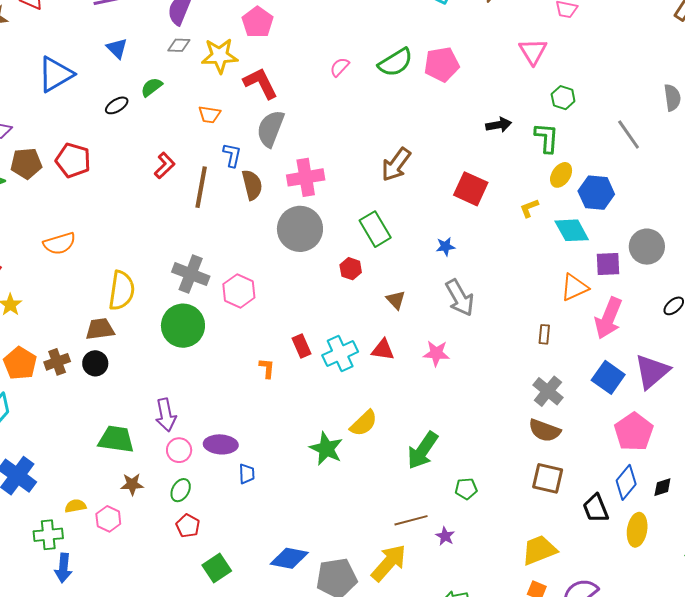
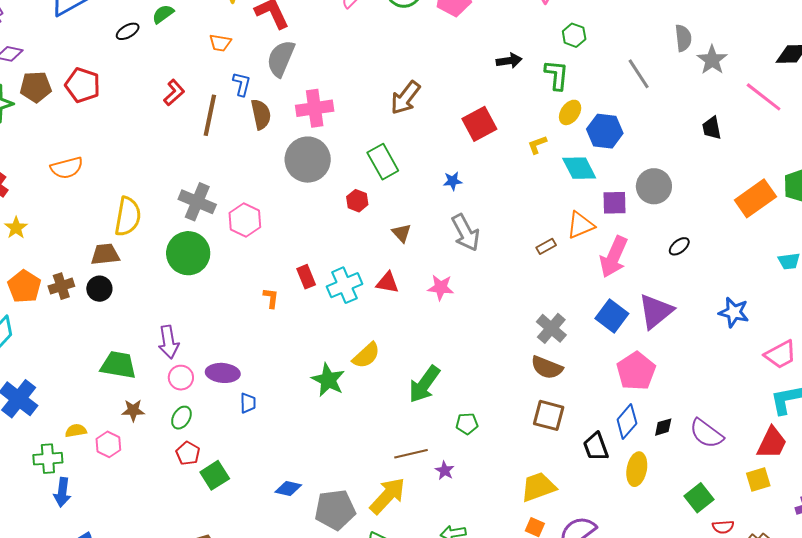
red square: (471, 189) -> (479, 124), turned 36
brown rectangle: (544, 334) -> (546, 246), moved, turned 54
blue diamond: (289, 558) -> (288, 489), size x0.7
green square: (217, 568) -> (215, 475), moved

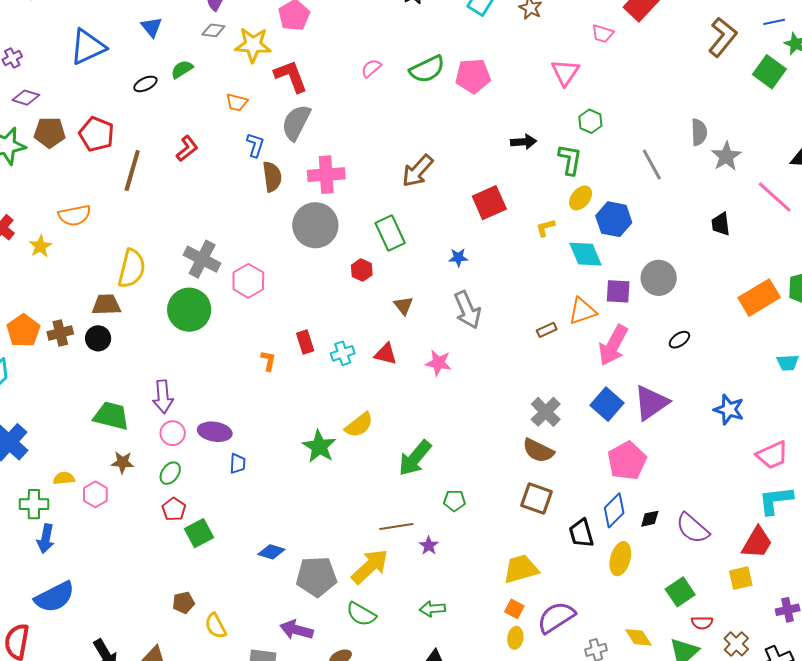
brown line: (210, 115) -> (132, 171), moved
yellow star: (16, 228) -> (40, 246), moved
cyan cross: (345, 285) -> (343, 353), size x0.7

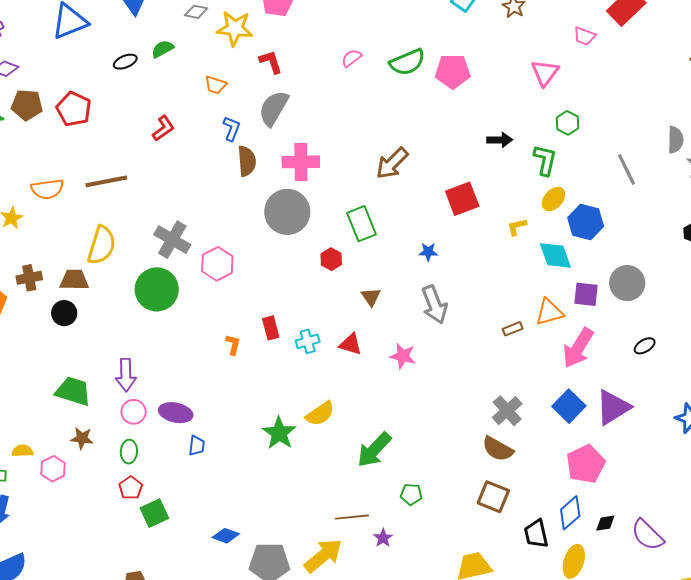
red L-shape: (291, 76) -> (271, 62), size x0.7
brown line: (132, 171) -> (106, 181), moved, turned 60
brown cross: (60, 333) -> (29, 278), moved
green ellipse: (170, 473) -> (129, 452), turned -35

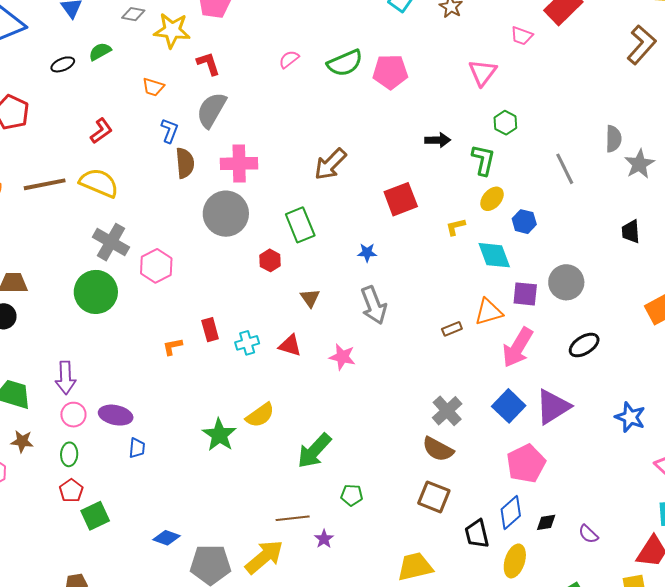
blue hexagon: (586, 222) -> (524, 222), size x0.7
yellow semicircle: (101, 245) -> (99, 183), moved, turned -84
orange L-shape: (233, 345) -> (173, 347), turned -115
black ellipse: (645, 346) -> (584, 345), size x1.4
purple semicircle: (647, 535) -> (588, 534), size x0.6

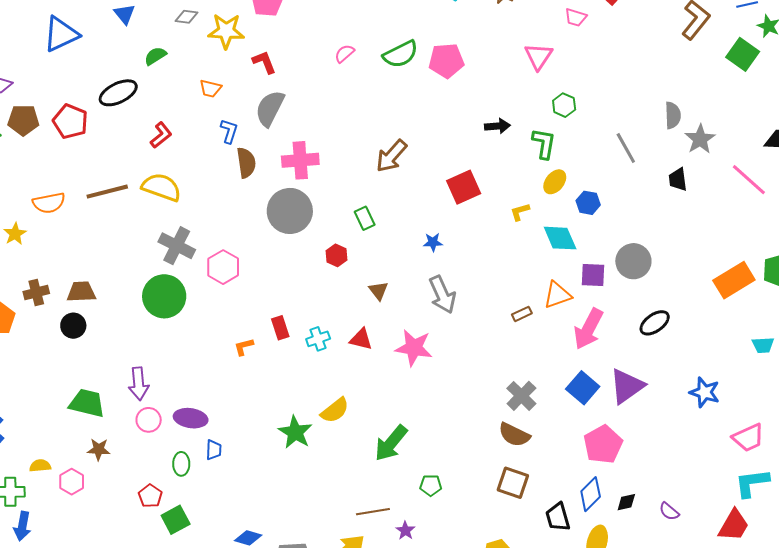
black ellipse: (63, 64) -> (118, 93), moved, size x1.6
green rectangle: (300, 225) -> (365, 218), size x0.7
black trapezoid: (631, 232) -> (678, 179), moved
pink star: (342, 357) -> (414, 348), size x1.4
green ellipse: (69, 454) -> (181, 464), moved

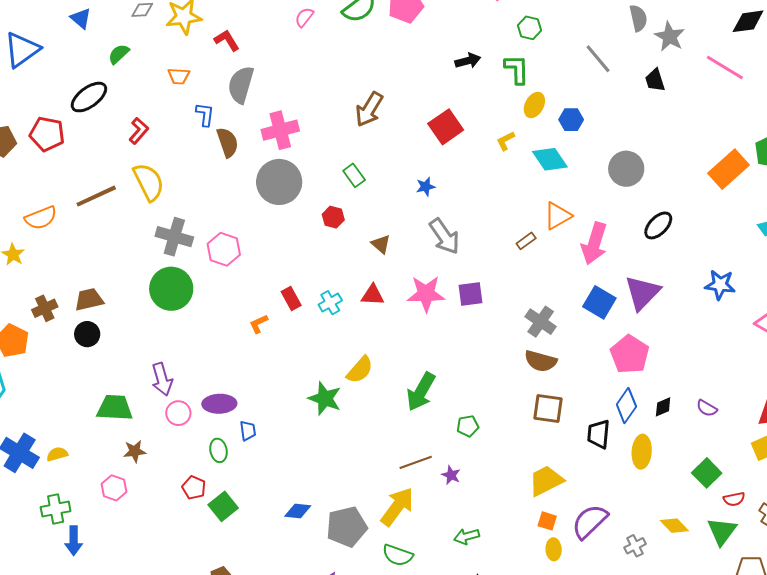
yellow semicircle: (161, 187) -> (149, 182), turned 54
purple square: (593, 275) -> (471, 294), moved
yellow semicircle: (40, 466) -> (57, 454), moved
black trapezoid: (558, 517) -> (598, 434), turned 32

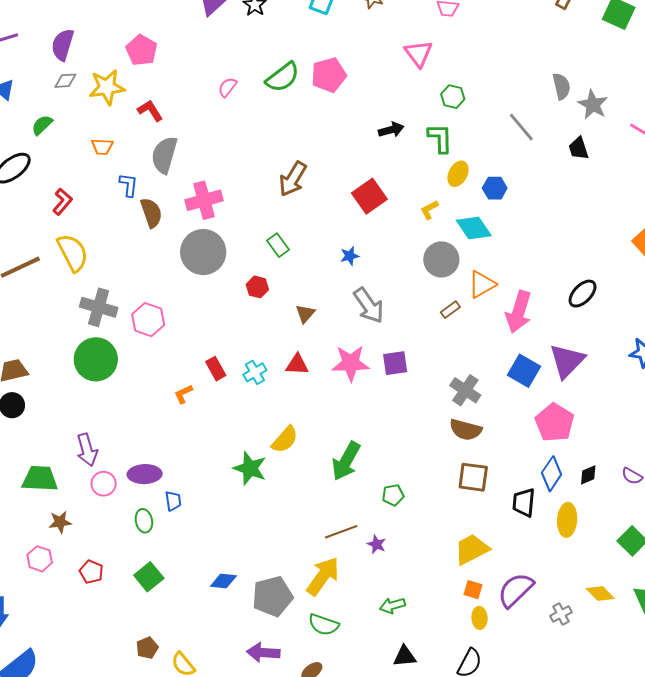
gray circle: (626, 169) -> (441, 259), moved
brown triangle: (381, 244) -> (305, 314), turned 30
red pentagon: (194, 488) -> (91, 572), moved

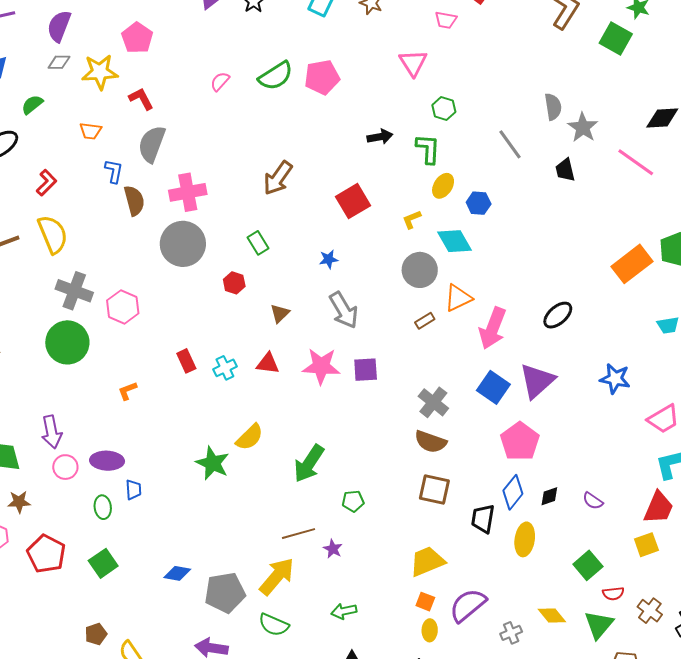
orange L-shape: (183, 394) -> (127, 391), moved
red pentagon: (91, 572) -> (46, 554), size x1.6

